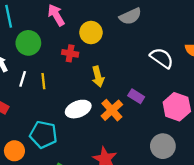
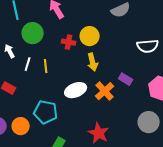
yellow circle: (91, 32) -> (90, 36), moved
white semicircle: (162, 58) -> (148, 46), turned 140

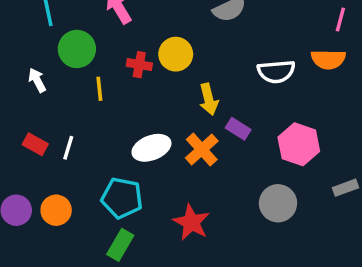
yellow arrow: (93, 62) -> (209, 99), moved
white line: (28, 64) -> (68, 148), moved
yellow line: (46, 66) -> (99, 89), moved
cyan pentagon: (46, 112) -> (122, 198), moved

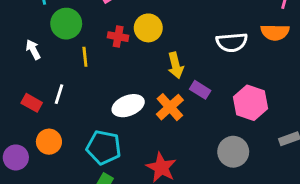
white line: (68, 148) -> (59, 94), moved
orange circle: (56, 210) -> (49, 142), moved

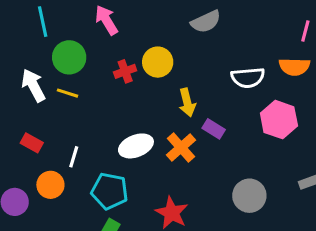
red cross: (118, 37) -> (125, 71), turned -30
white arrow: (33, 50) -> (33, 85), size x1.5
yellow line: (85, 57) -> (68, 93), moved, turned -66
white line: (59, 94) -> (74, 157), moved
pink hexagon: (250, 103) -> (279, 120), moved

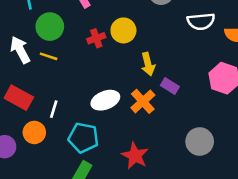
white semicircle: (248, 78) -> (201, 21), moved
red rectangle: (32, 143) -> (19, 98), size x1.5

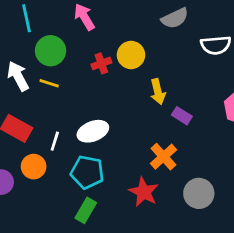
white ellipse: (105, 100) -> (93, 131), moved
orange cross: (143, 101) -> (164, 157), moved
gray circle: (200, 142) -> (199, 193), moved

